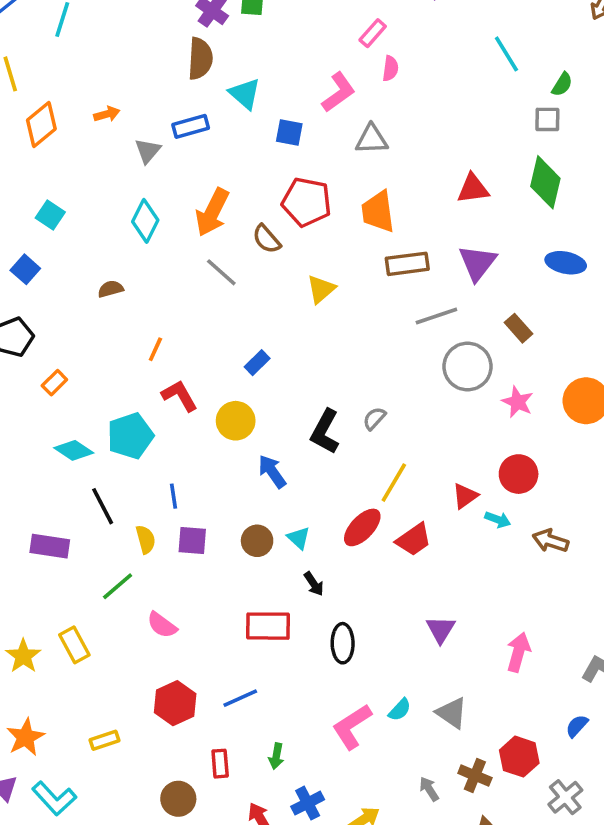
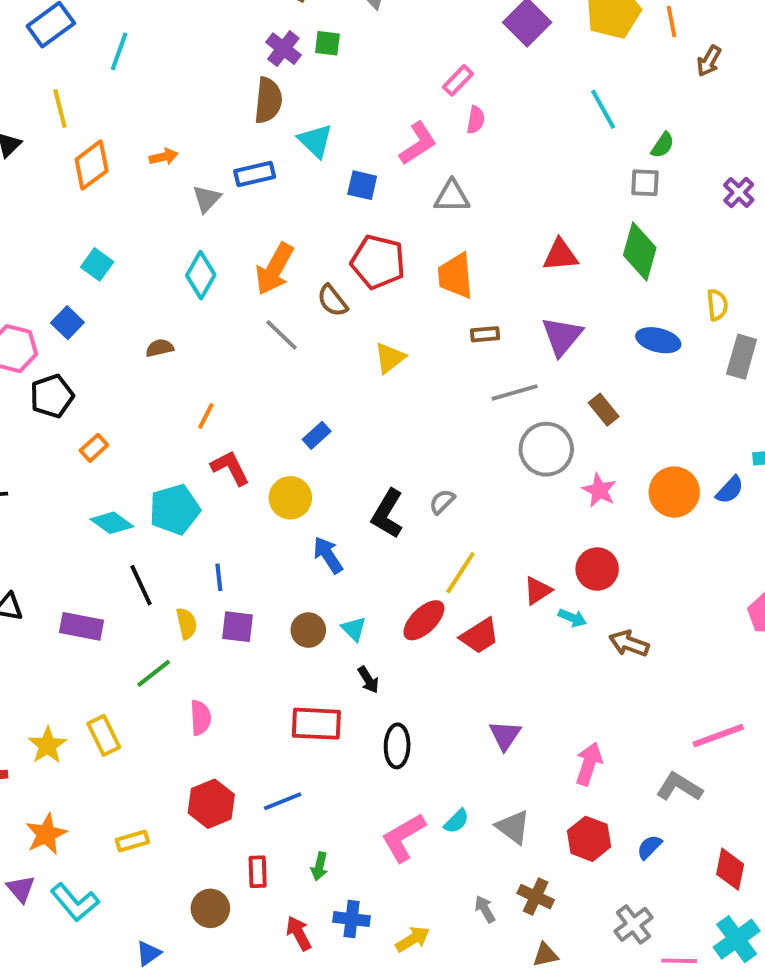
brown rectangle: (407, 264) -> (485, 334), size x0.6
pink semicircle: (162, 625) -> (200, 718), turned -132
red hexagon: (519, 757) -> (589, 839), moved
blue cross: (308, 803) -> (352, 919), turned 32

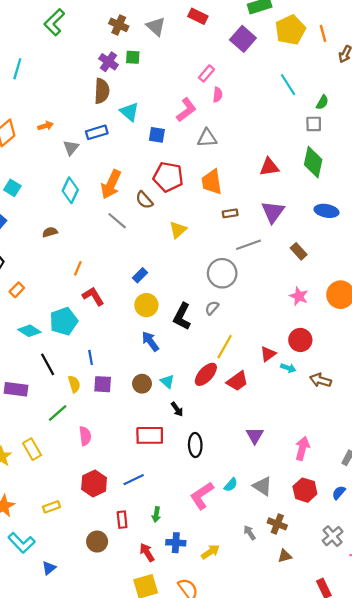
gray circle: (546, 449) -> (222, 273), moved
yellow circle: (290, 498) -> (146, 305), moved
blue triangle: (148, 953) -> (49, 568), moved

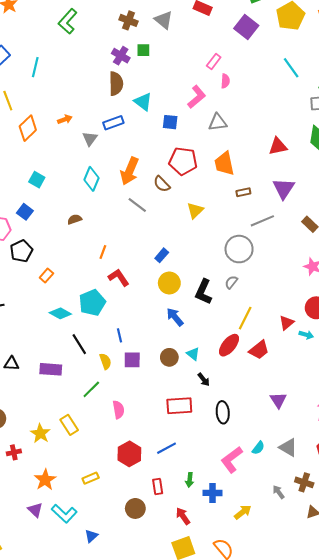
blue cross: (176, 543) -> (212, 493), moved

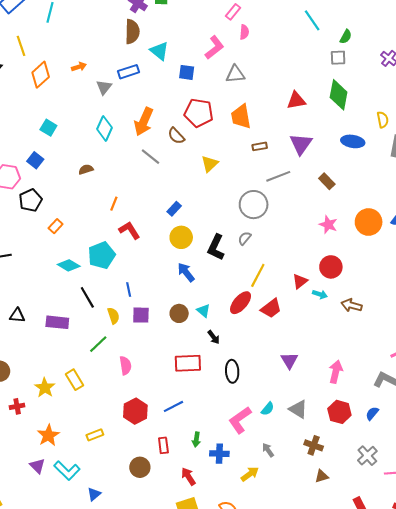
gray arrow: (279, 492) -> (268, 450), moved

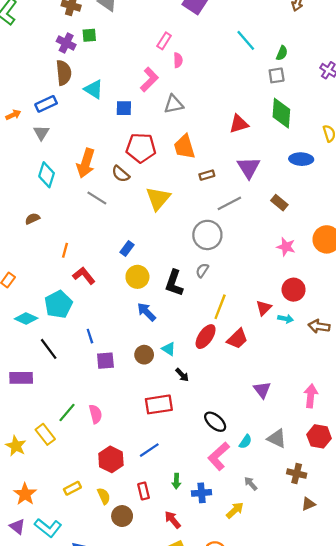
blue rectangle: (128, 72) -> (46, 104), moved
yellow triangle: (210, 164) -> (158, 198), size x1.4
yellow semicircle: (113, 316) -> (104, 496), moved
green line: (98, 344) -> (67, 413), moved
black ellipse: (232, 371) -> (215, 422), moved, turned -40

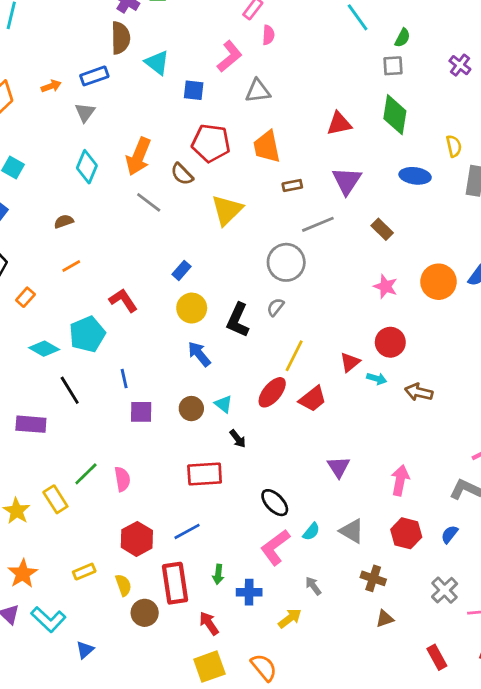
orange line: (65, 250) -> (71, 266), moved, turned 40
red rectangle: (144, 491) -> (175, 583), size x1.8

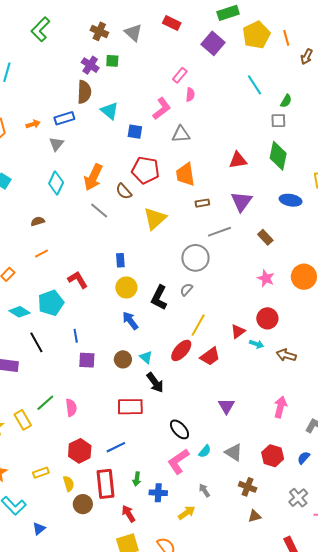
blue rectangle: (182, 270) -> (120, 260), turned -48
black arrow: (238, 439) -> (155, 383), size x1.5
pink arrow: (400, 480) -> (280, 407), moved

